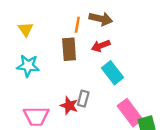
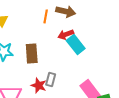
brown rectangle: (69, 49) -> (32, 53), moved
cyan rectangle: (112, 73) -> (76, 44), moved

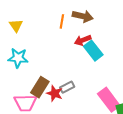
brown rectangle: (32, 53) -> (40, 87), moved, turned 36
gray rectangle: (51, 79) -> (67, 87), turned 48

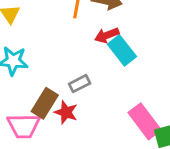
gray rectangle: (67, 87) -> (80, 84), moved

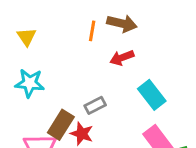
cyan rectangle: (122, 50) -> (152, 95), moved

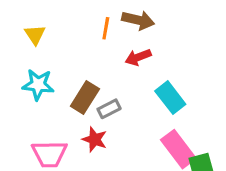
brown rectangle: (61, 125) -> (85, 98), moved

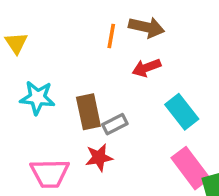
yellow triangle: (35, 35) -> (16, 43), moved
brown rectangle: (85, 98) -> (88, 112), turned -44
red star: (95, 139) -> (99, 158), turned -30

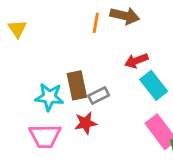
red arrow: (147, 68) -> (136, 61), moved
cyan star: (37, 98) -> (49, 97), moved

